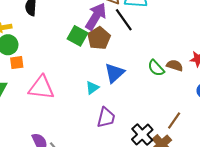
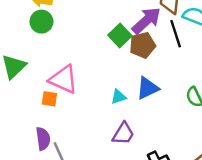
orange square: (17, 63) -> (49, 99), moved

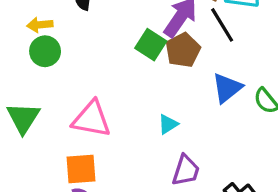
blue triangle: (148, 88) -> (227, 88), moved
orange square: (49, 99) -> (81, 169), moved, size x1.5

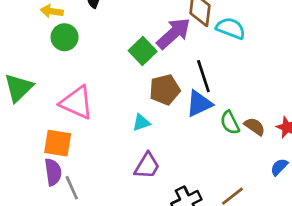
black line: (222, 25) -> (203, 76), moved
brown pentagon: (183, 50) -> (165, 90), moved
green circle: (45, 51) -> (65, 37), moved

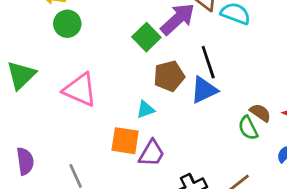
green semicircle: (230, 123) -> (248, 128), moved
orange square: (58, 143) -> (125, 141), moved
purple semicircle: (53, 172) -> (25, 161), moved

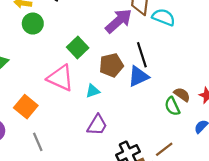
green square: (146, 37) -> (78, 47), moved
pink triangle: (80, 90) -> (60, 78), moved
orange square: (125, 141) -> (26, 107), moved, turned 30

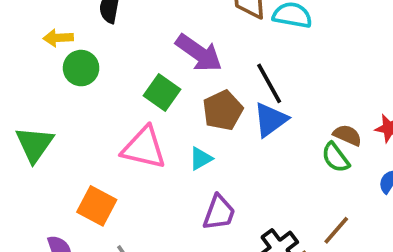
purple arrow: (119, 21) -> (199, 53), moved, turned 88

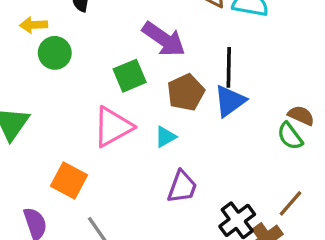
black line: (269, 83) -> (229, 67), turned 30
green square: (162, 93) -> (130, 76), turned 32
pink triangle: (144, 148) -> (113, 127), turned -42

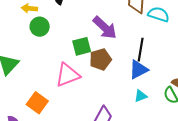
brown pentagon: (186, 92) -> (100, 59), moved
cyan triangle: (165, 137) -> (141, 96), moved

